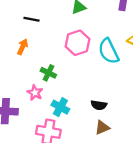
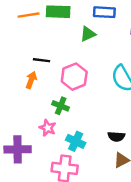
black line: (32, 19) -> (42, 60), moved
pink hexagon: (78, 43) -> (74, 77), moved

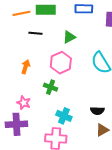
green triangle: (88, 34) -> (69, 37), moved
black line: (42, 60) -> (35, 33), moved
pink star: (48, 128) -> (24, 103), moved

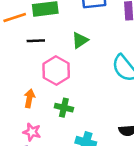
pink hexagon: (61, 63) -> (56, 71), moved
orange arrow: (26, 67) -> (29, 98), moved

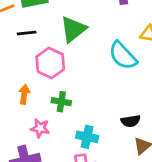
green triangle: (80, 40) -> (73, 29), size x1.5
pink star: (32, 132) -> (40, 128), moved

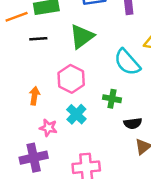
pink hexagon: (50, 63) -> (71, 79), moved
green cross: (61, 102) -> (112, 99), moved
cyan cross: (87, 137) -> (76, 114), moved, turned 30

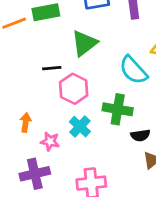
black line: (38, 39) -> (52, 68), moved
orange arrow: (34, 96) -> (26, 122), moved
green cross: (112, 99) -> (118, 109), size x1.5

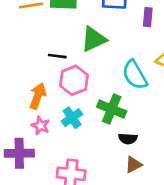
orange arrow: (26, 122) -> (38, 96), moved, size x1.4

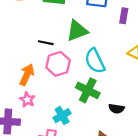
cyan semicircle: (135, 75) -> (95, 61), moved
cyan cross: (72, 118) -> (62, 116), moved
black semicircle: (128, 139) -> (116, 109), moved

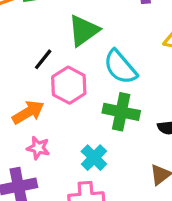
black line: (46, 43) -> (43, 59), turned -48
orange arrow: (27, 75) -> (28, 112), turned 50

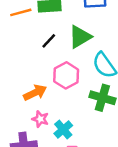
black line: (43, 59) -> (49, 41), moved
cyan cross: (94, 158) -> (63, 130), moved

